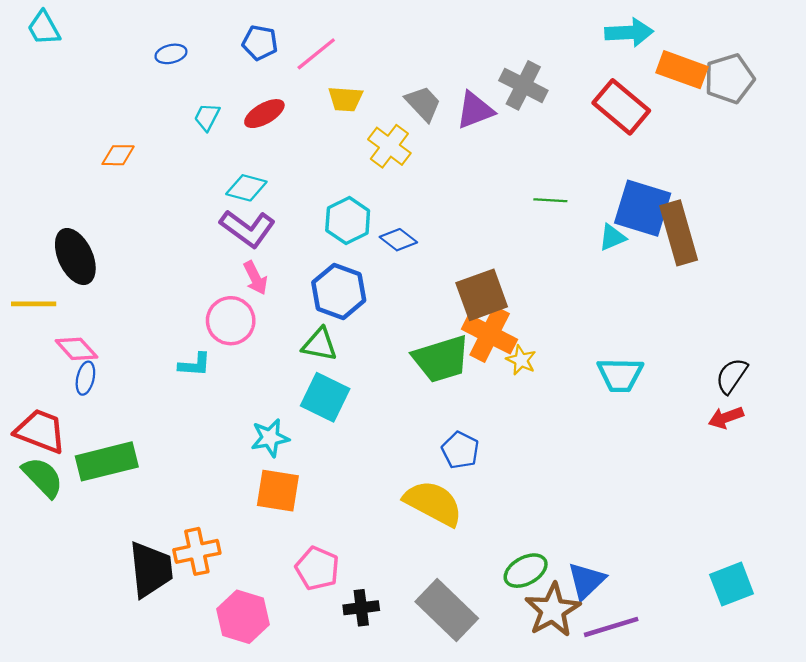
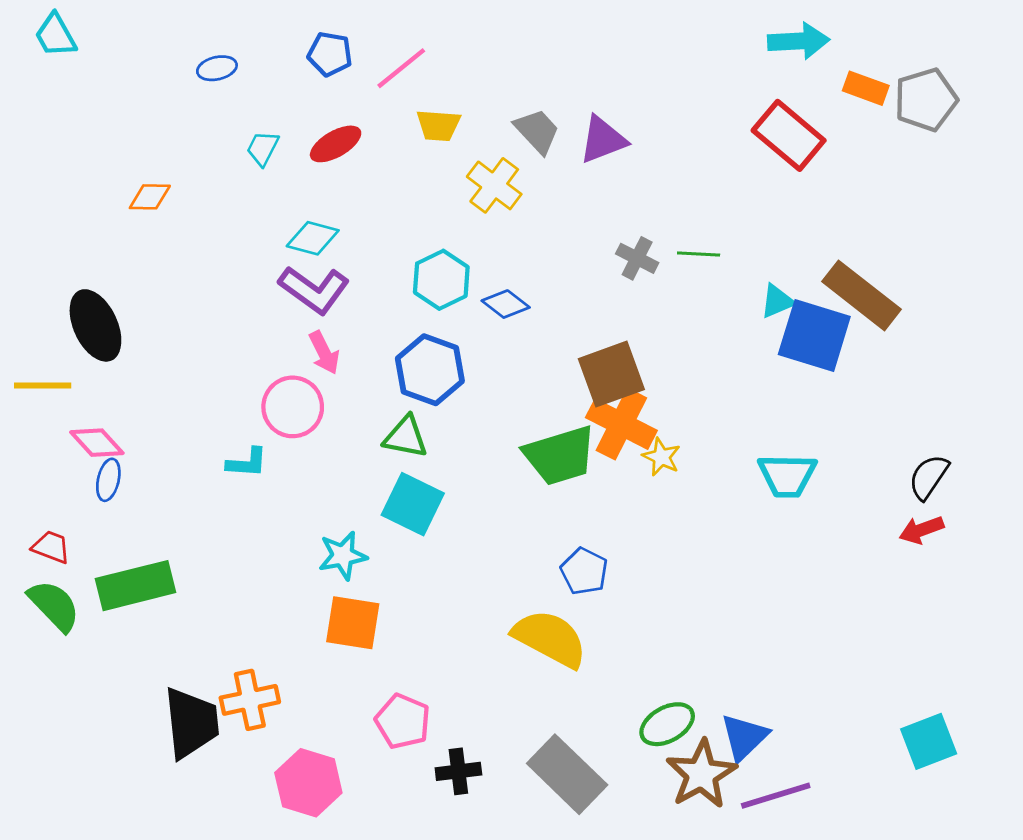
orange rectangle: (682, 70) -> (866, 88), size x0.7
gray cross: (523, 85) -> (637, 258), moved, size x0.7
blue square: (643, 208) -> (814, 335), moved
brown rectangle: (679, 233) -> (861, 295), turned -36
red trapezoid: (40, 431) -> (51, 547), size x0.6

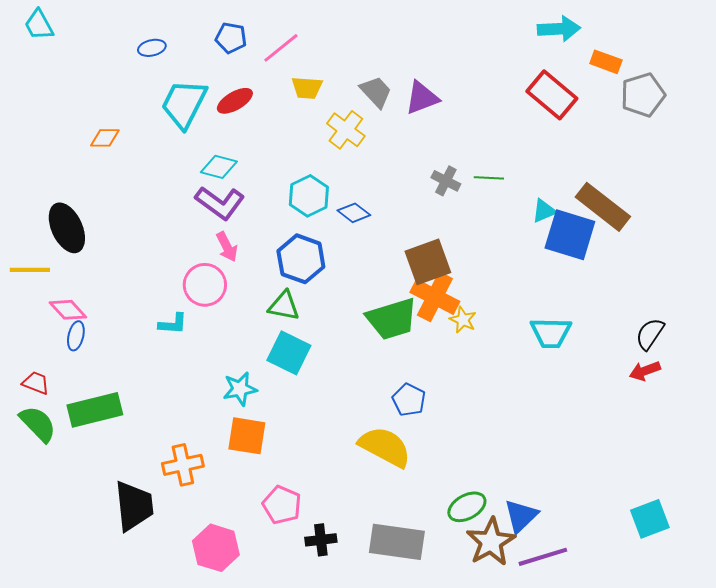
gray pentagon: (926, 100) -> (643, 95), moved
cyan trapezoid: (263, 148) -> (184, 104), size x2.0
orange cross: (250, 700) -> (183, 465), moved
gray rectangle: (567, 774) -> (397, 542), turned -36

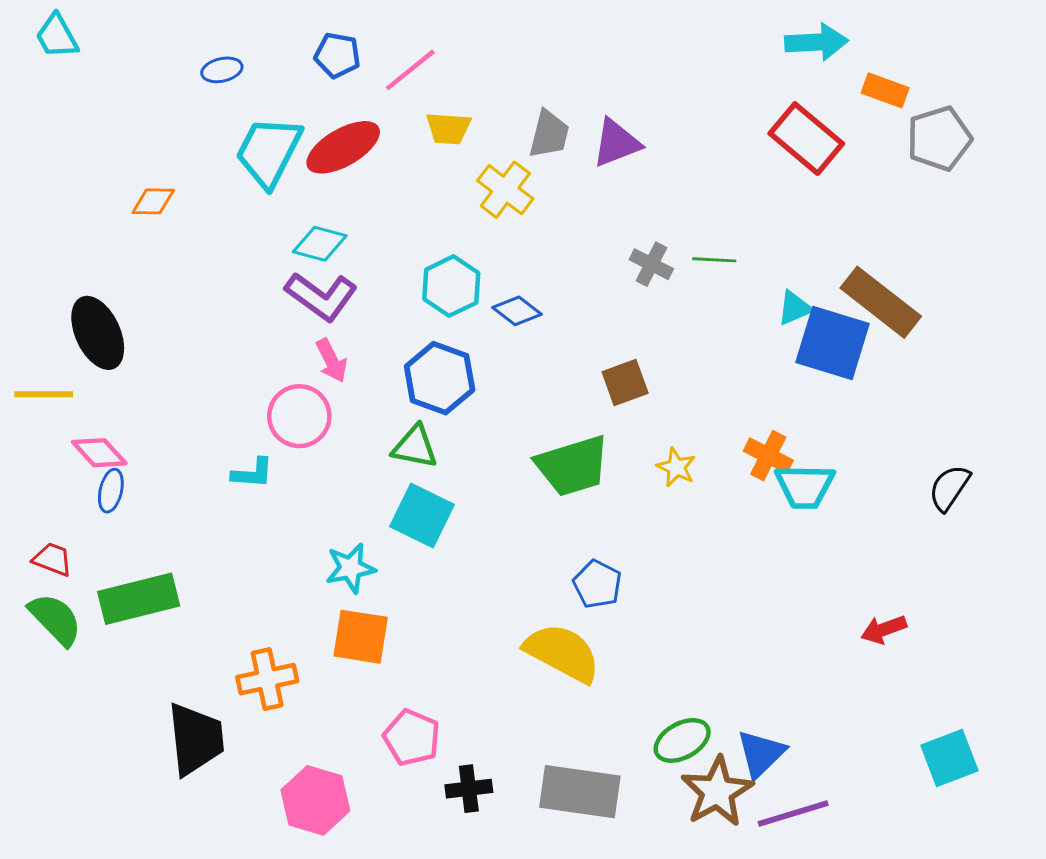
gray trapezoid: (376, 92) -> (549, 134), turned 57
red ellipse: (235, 101) -> (343, 147), size x1.4
brown square: (428, 262) -> (625, 383), size x0.7
orange cross: (435, 297) -> (768, 456), moved, size x0.7
red arrow: (645, 371) -> (884, 629), moved

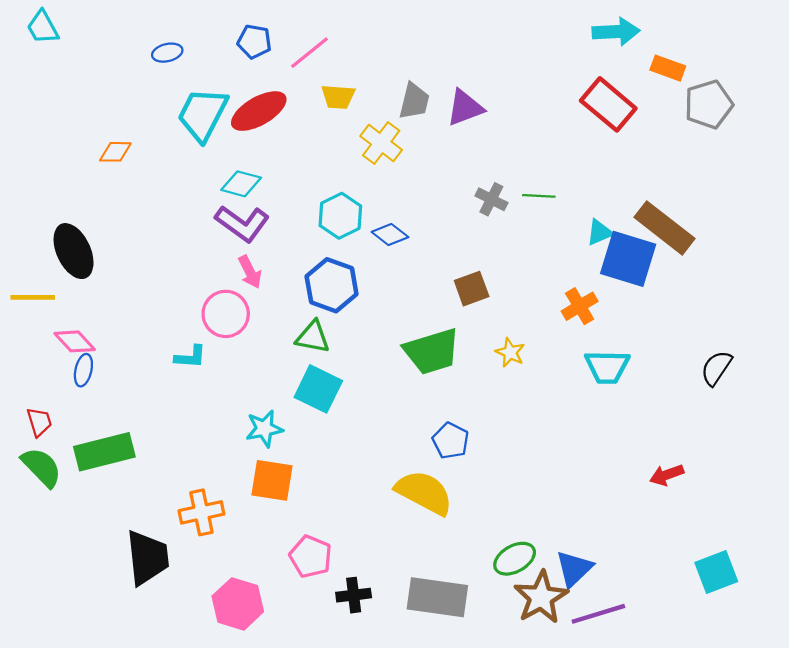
orange cross: (768, 456) -> (580, 306), moved, turned 32
red trapezoid: (52, 559) -> (39, 422), turned 52

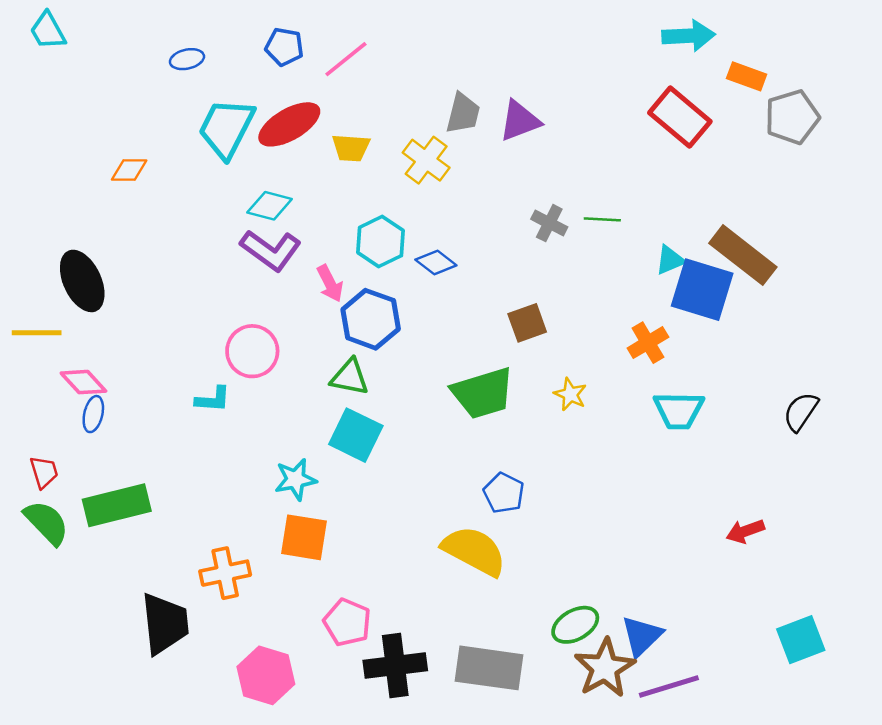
yellow trapezoid: (338, 97) -> (351, 148), moved
pink arrow: (250, 272) -> (330, 283), moved
black cross: (354, 595) -> (395, 666), size x1.6

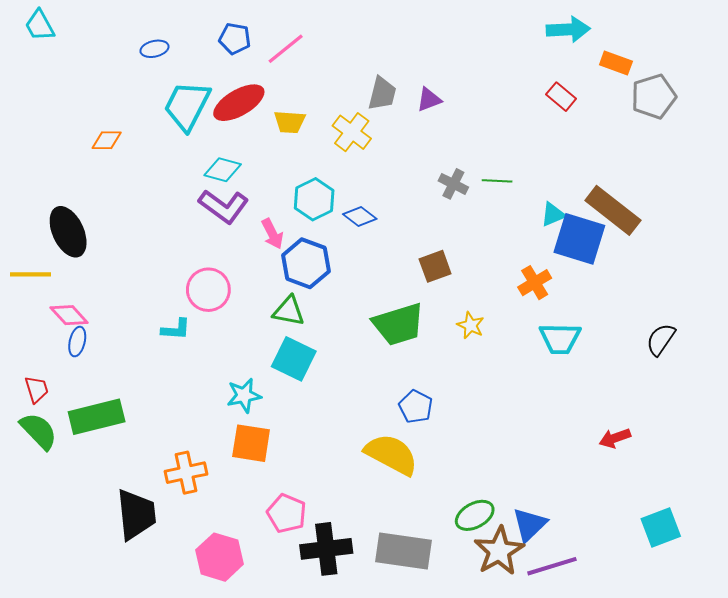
red rectangle: (680, 117) -> (561, 97), size x0.6
purple triangle: (520, 121) -> (429, 100), size x0.7

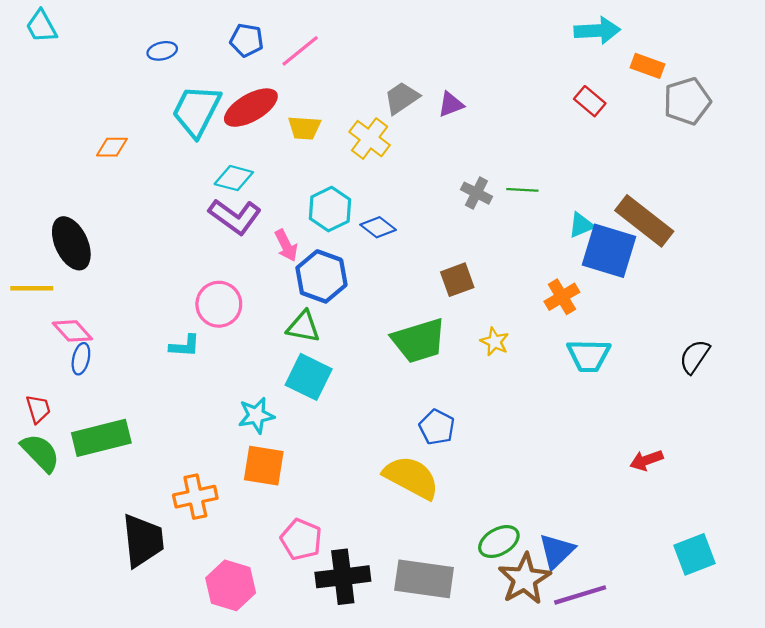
gray trapezoid: (382, 94) -> (402, 98), turned -138

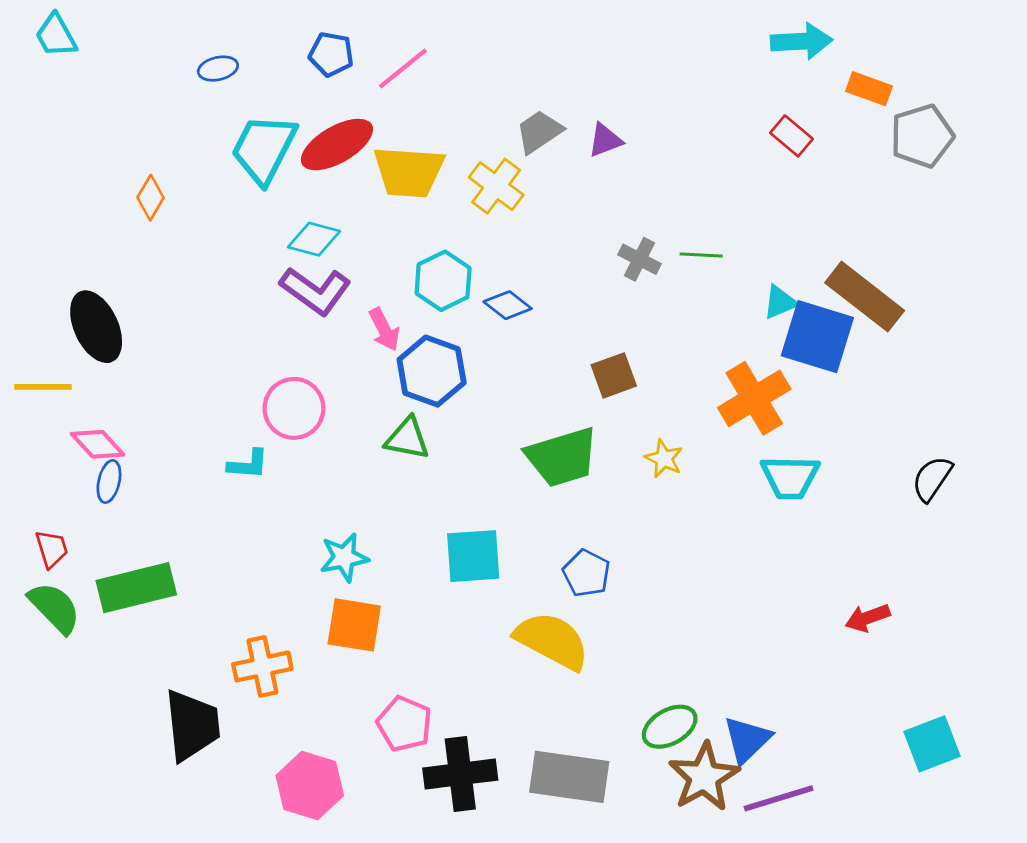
yellow trapezoid: (304, 128) -> (409, 172), size x1.6
orange diamond: (112, 147) -> (151, 198), turned -60
orange cross: (562, 297) -> (754, 398), size x1.5
cyan square: (309, 377) -> (473, 556), moved, turned -30

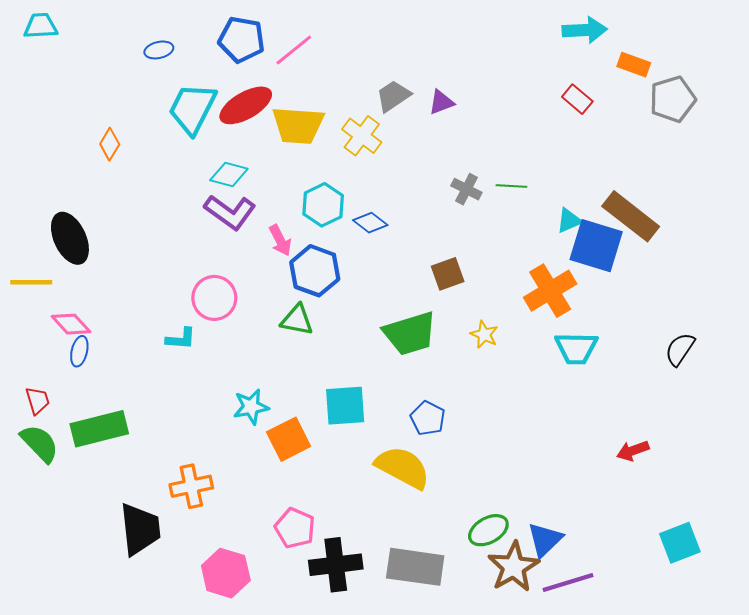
cyan trapezoid: (56, 36) -> (41, 26), turned 116
blue pentagon: (331, 54) -> (242, 40), size x1.4
orange square: (354, 625) -> (289, 439), moved, turned -36

